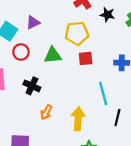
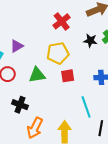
black star: (107, 15) -> (90, 41), moved
orange arrow: (46, 112) -> (35, 128), size x1.5

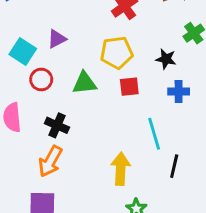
black star: (90, 41) -> (166, 59), moved
orange arrow: (35, 128) -> (50, 161), moved

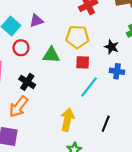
cyan line: (154, 134) -> (89, 87), moved, turned 45

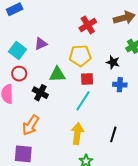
red circle: (21, 48) -> (19, 74), moved
black cross: (27, 82) -> (40, 93), moved
cyan line: (89, 87) -> (83, 101), moved

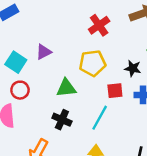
red square: (87, 79) -> (115, 91), moved
black cross: (40, 93) -> (62, 120), moved

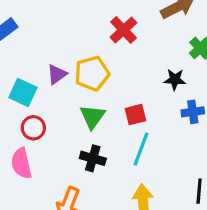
yellow pentagon: (92, 63) -> (92, 73), moved
green triangle: (66, 88) -> (93, 117), turned -40
red square: (115, 91) -> (135, 115), moved

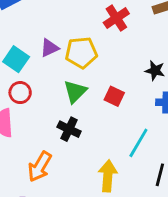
red square: (135, 115) -> (114, 96), turned 30
cyan line: (141, 149) -> (138, 143), moved

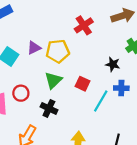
red circle: (20, 93) -> (21, 93), moved
cyan line: (138, 143) -> (101, 101), moved

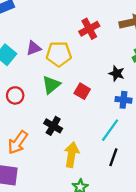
cyan line: (101, 101) -> (110, 130), moved
black cross: (49, 108) -> (53, 126), moved

